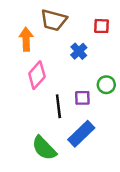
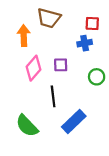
blue cross: (79, 51) -> (85, 43), moved, turned 32
purple square: (82, 98) -> (61, 65), moved
green semicircle: (44, 148) -> (27, 126), moved

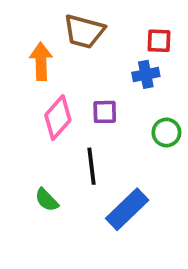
green semicircle: (27, 126) -> (47, 200), moved, size x0.6

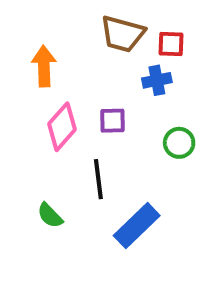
brown trapezoid: (84, 31) -> (123, 34), moved

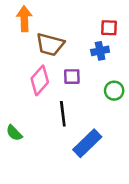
brown trapezoid: (123, 34) -> (50, 44), moved
orange arrow: (44, 66) -> (24, 19), moved
green semicircle: (50, 215) -> (14, 133), moved

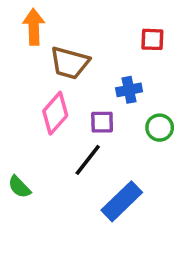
blue cross: (100, 51) -> (129, 90), moved
purple square: (72, 77) -> (102, 122), moved
black line: (63, 114) -> (88, 160), turned 45

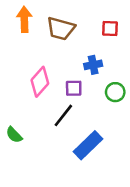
brown trapezoid: (70, 63) -> (61, 29), moved

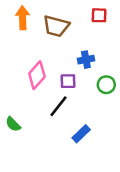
red square: (110, 29) -> (99, 15), moved
blue rectangle: (88, 145) -> (81, 134), size x0.7

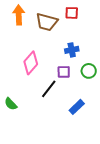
red square: (99, 15) -> (72, 13), moved
purple square: (68, 81) -> (64, 72), moved
blue rectangle: (81, 134) -> (77, 107), moved

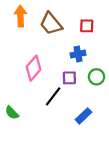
red square: (72, 13) -> (87, 26), moved
brown trapezoid: (47, 22) -> (51, 24), turned 35

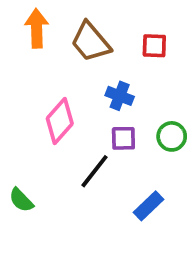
blue cross: (78, 54) -> (120, 96), moved, turned 32

